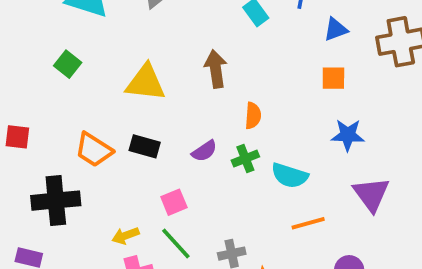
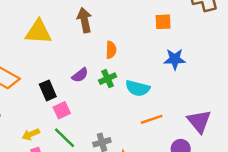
black rectangle: (145, 146) -> (48, 90), moved, turned 54
purple triangle: (371, 194) -> (199, 121), moved

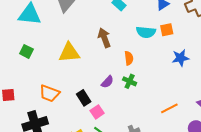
green cross: (108, 79) -> (130, 81), turned -32
cyan semicircle: (138, 88) -> (146, 32), moved

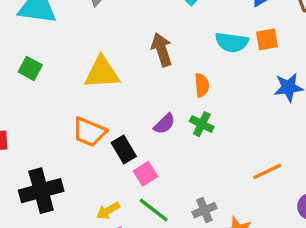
orange trapezoid: (49, 93) -> (89, 132), moved

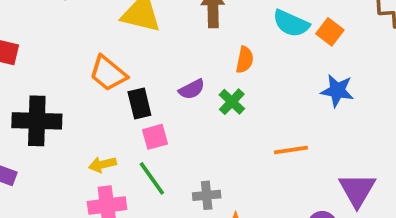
orange square: (267, 39) -> (330, 32), turned 30
orange line: (267, 171) -> (291, 150), moved

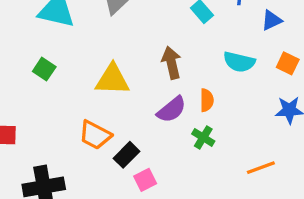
orange square: (330, 32) -> (288, 63), moved
purple semicircle: (192, 89) -> (172, 110), moved, size x1.4
black rectangle: (139, 104) -> (126, 155), turned 70

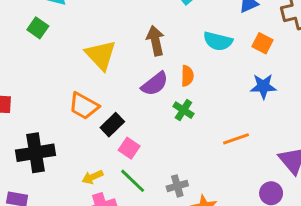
green square: (44, 69) -> (38, 28), moved
yellow triangle: (112, 79) -> (101, 55), turned 44
pink square: (145, 180) -> (129, 148), turned -30

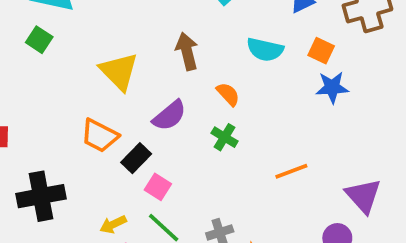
orange semicircle: (187, 76) -> (228, 94), turned -42
purple semicircle: (155, 84) -> (169, 116), moved
blue star: (263, 86) -> (332, 87), moved

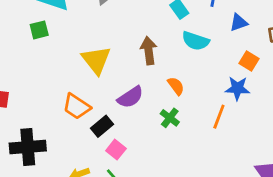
green square: (39, 40) -> (39, 30), turned 36
cyan semicircle: (265, 50) -> (196, 41), moved
blue star: (332, 87) -> (237, 88), moved
orange line: (291, 171) -> (219, 117), moved, turned -55

